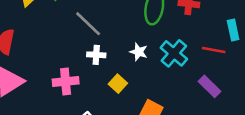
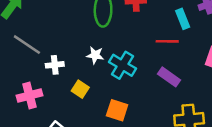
gray line: (88, 24) -> (27, 45), moved
cyan cross: (174, 53) -> (122, 65), moved

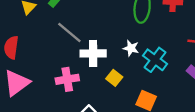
white cross: (55, 65) -> (93, 53), size x1.5

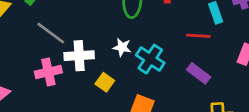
pink cross: (67, 79) -> (48, 72), moved

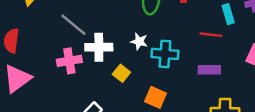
cyan cross: (150, 59) -> (165, 54), turned -32
purple rectangle: (199, 73) -> (209, 70), turned -40

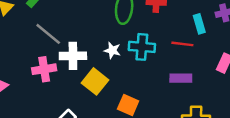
cyan cross: (165, 54) -> (142, 47), moved
yellow square: (121, 73) -> (95, 81), size x1.5

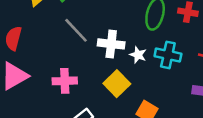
white cross: (73, 56) -> (111, 44), moved
pink cross: (44, 69) -> (65, 81), moved

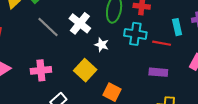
white cross: (111, 44) -> (80, 23), moved, turned 35
cyan cross: (168, 55) -> (135, 34), moved

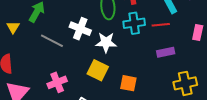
white star: (102, 45) -> (106, 42), size x1.5

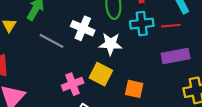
purple rectangle: (166, 52) -> (176, 56), size x1.4
pink cross: (57, 82) -> (73, 84), moved

